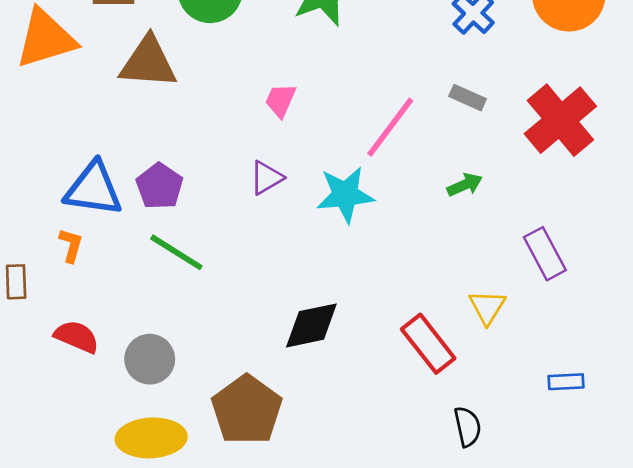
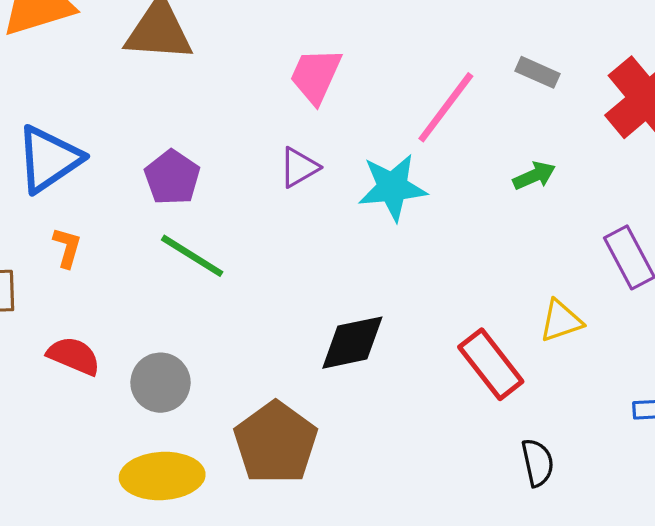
pink trapezoid: (280, 100) -> (316, 76), size x1.4
blue triangle: (93, 189) -> (49, 159), moved, turned -42
yellow triangle: (487, 307) -> (561, 321), turned 39

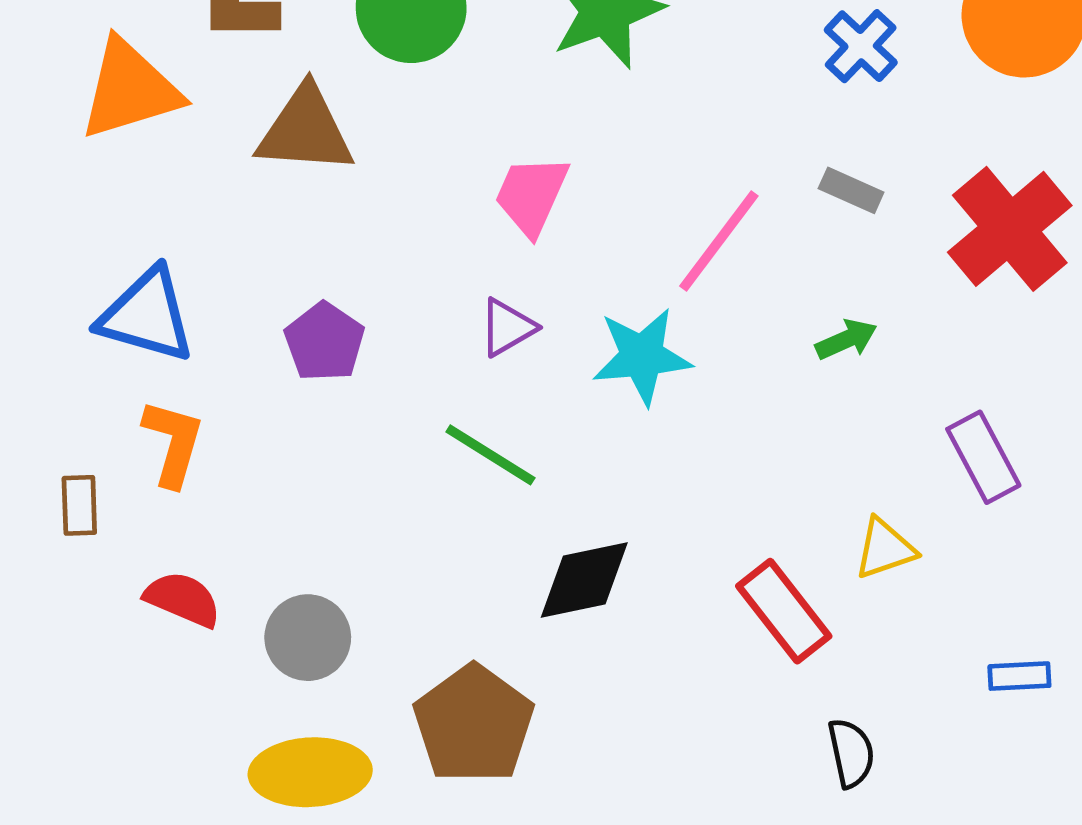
blue triangle: (49, 159) -> (147, 315), turned 50
orange L-shape: (67, 247) -> (173, 443), size x1.5
green line: (192, 256) -> (490, 455), moved

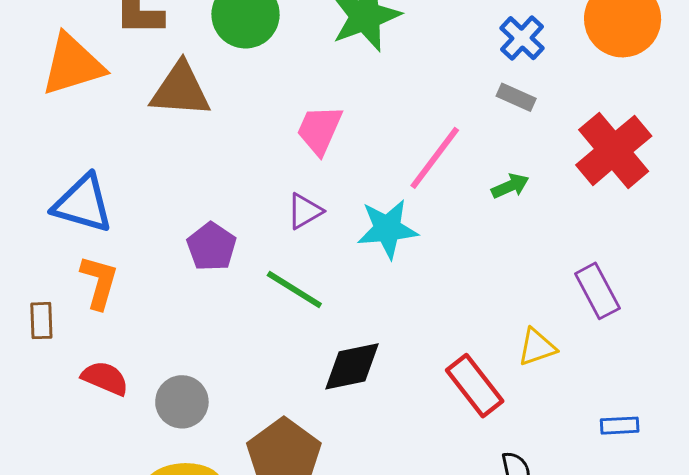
gray rectangle: (851, 190) -> (516, 97), moved
green arrow: (846, 339) -> (510, 186), moved
purple pentagon: (325, 342) -> (211, 247), moved

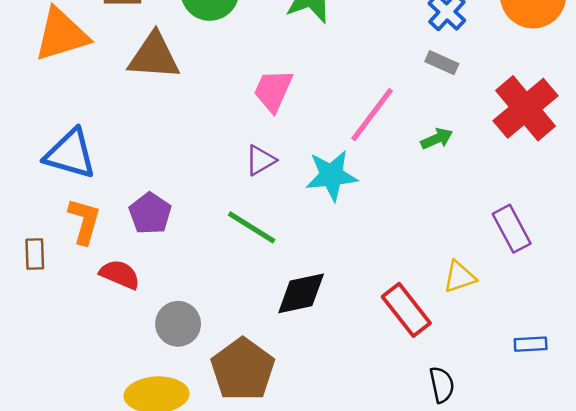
purple pentagon: (211, 247) -> (150, 213), moved
red semicircle: (105, 378) -> (120, 274), moved
gray circle: (182, 402) -> (178, 324), moved

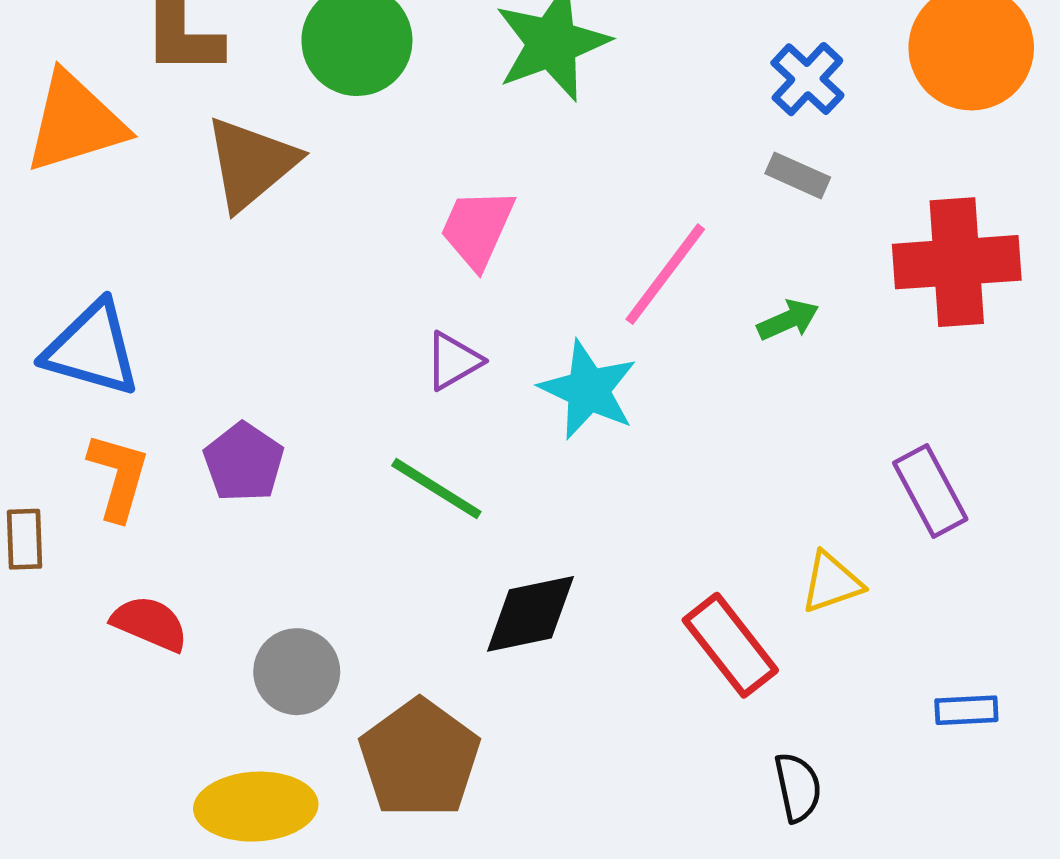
brown triangle: (154, 56) -> (251, 163), turned -44
red cross: (525, 108) -> (957, 262), turned 36
cyan star: (331, 175) -> (588, 390), turned 30
red semicircle: (120, 274) -> (150, 623), moved

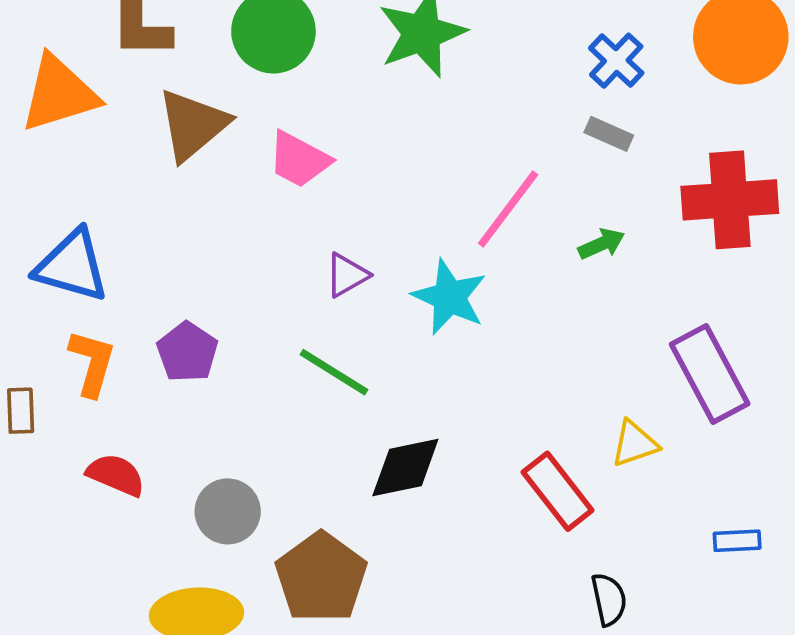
pink trapezoid: (477, 228) -> (299, 160), moved, turned -86
purple rectangle: (930, 491) -> (710, 374), size x1.4

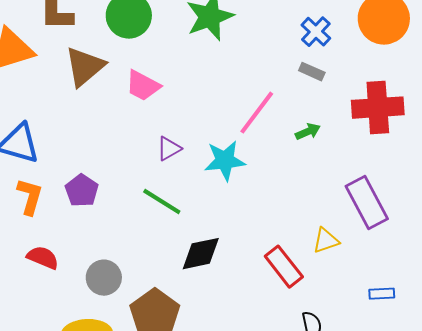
cyan star: (449, 297) -> (225, 161), turned -30

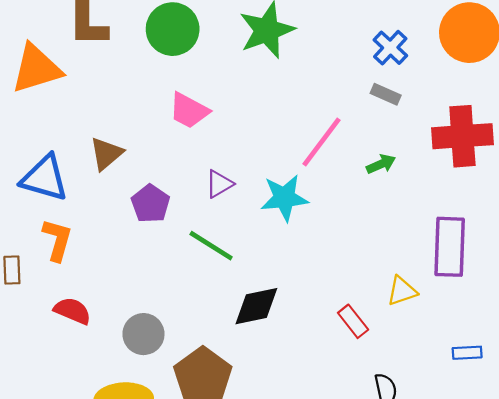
brown triangle: (85, 67) -> (106, 154), moved, size x0.7
purple pentagon: (82, 191) -> (150, 204), moved
purple rectangle: (367, 203) -> (450, 247), turned 30
red rectangle: (284, 267) -> (353, 321), size x0.7

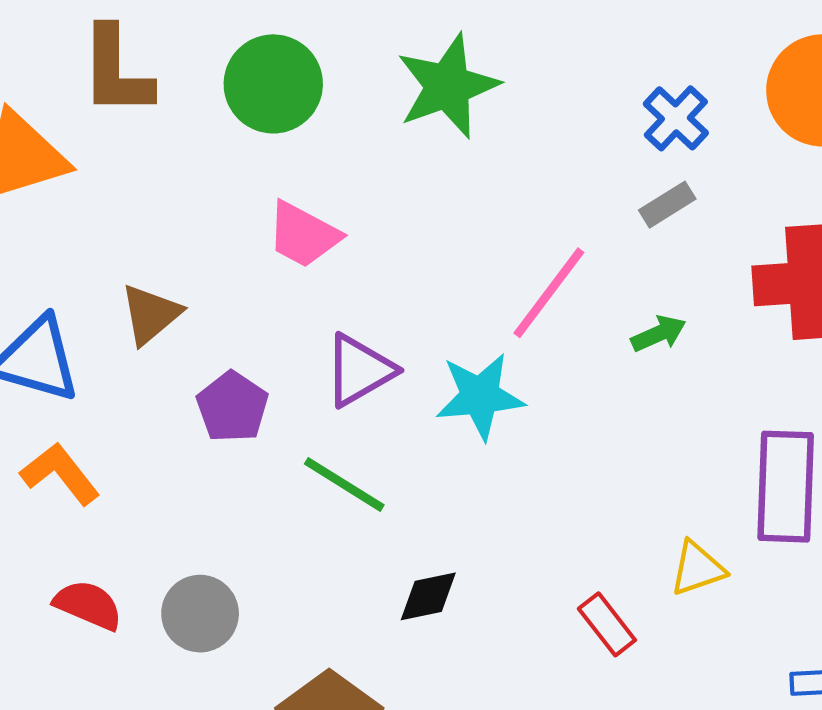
gray rectangle: (386, 94) -> (667, 205), turned -56
purple triangle: (219, 184) -> (359, 370), size x1.4
orange L-shape: (57, 240) -> (60, 474), turned -54
black diamond: (256, 306) -> (428, 596), size x0.7
gray circle: (143, 334) -> (200, 614), moved

